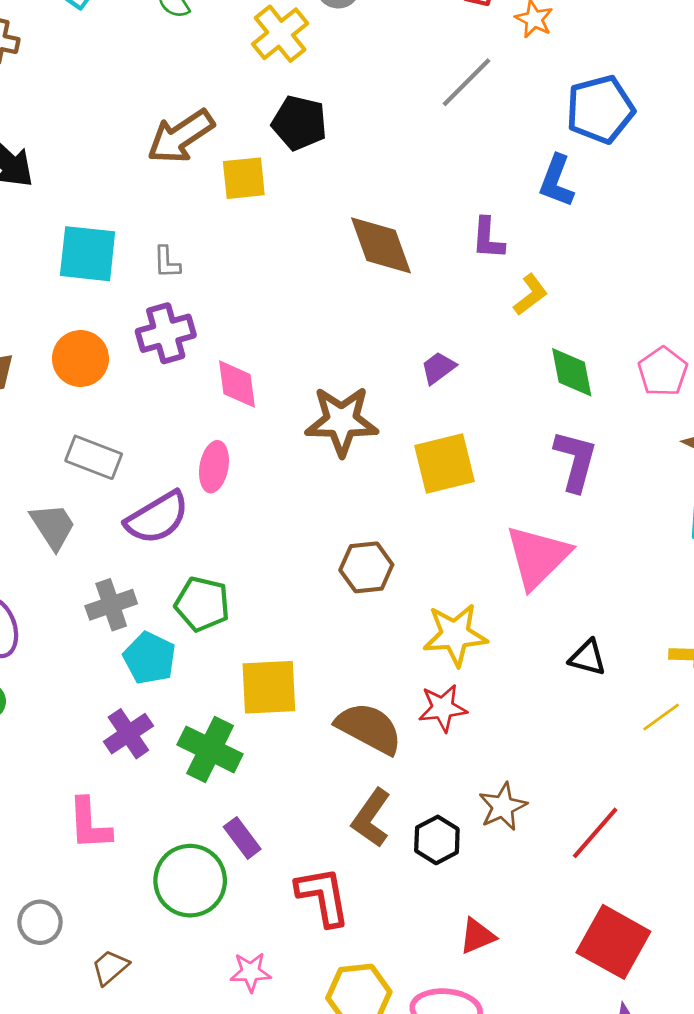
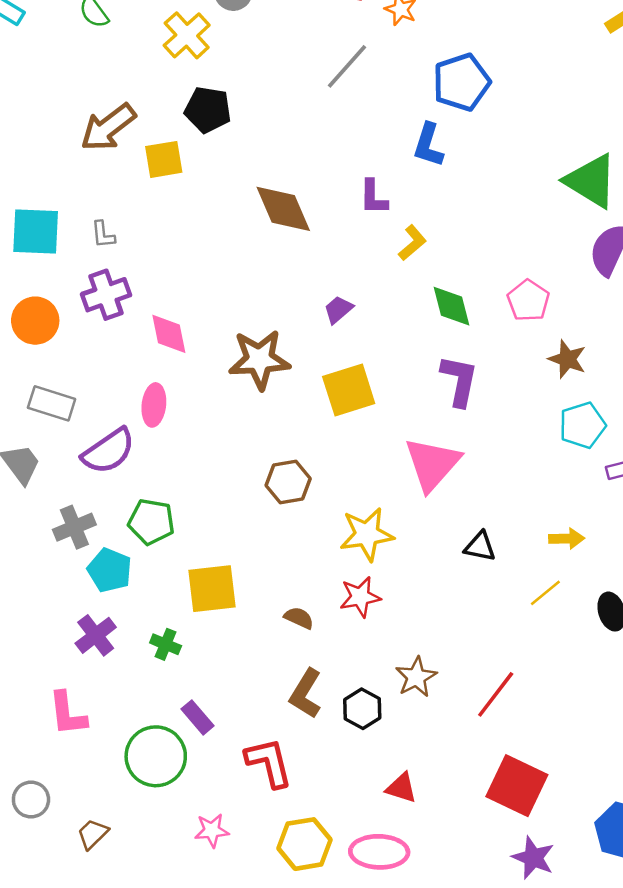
brown semicircle: (369, 728) -> (299, 618), size x0.5
green cross: (210, 749) -> (166, 644), size x0.6
red triangle: (477, 936) -> (401, 788), turned 44

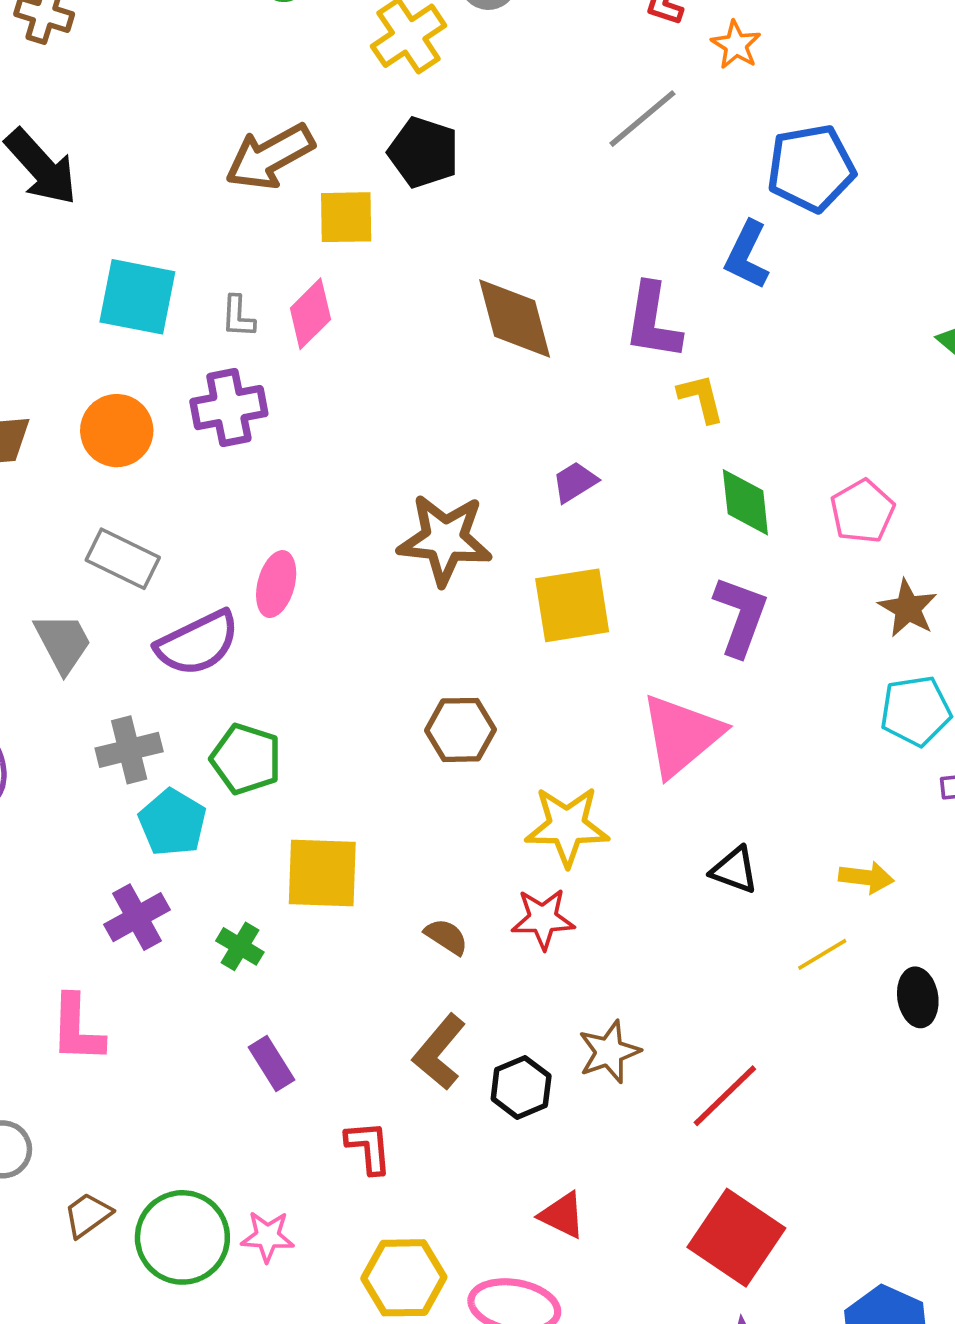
purple L-shape: (373, 197) -> (653, 321), size x1.4
yellow L-shape: (412, 243) -> (701, 398), turned -72
pink diamond: (169, 334) -> (310, 314), moved, turned 48
green circle: (156, 756) -> (182, 1237), moved
red L-shape: (269, 763) -> (369, 1147), size x0.7

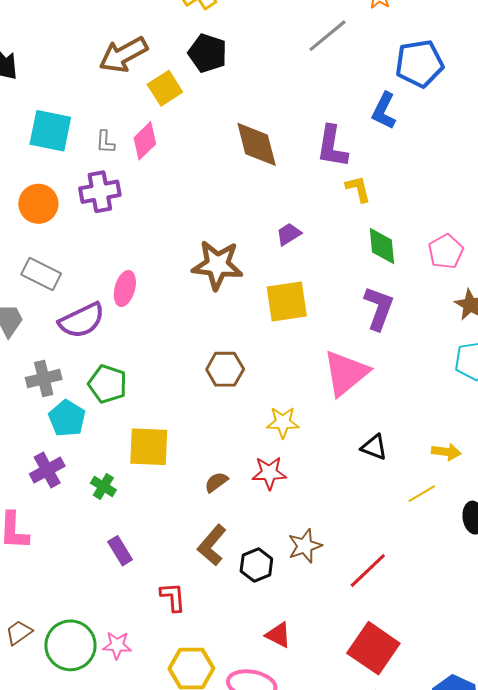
yellow square: (346, 217) -> (165, 88), turned -32
yellow star: (567, 826) -> (283, 422), size x0.7
brown semicircle: (446, 937) -> (216, 482), turned -70

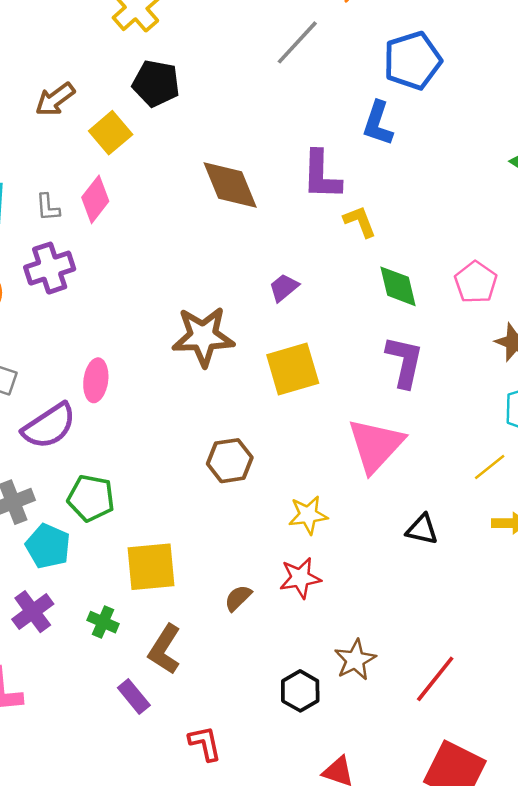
brown arrow: (123, 55) -> (55, 99), size x0.7
yellow line: (422, 494) -> (490, 467), moved
brown L-shape: (212, 545) -> (165, 649), moved

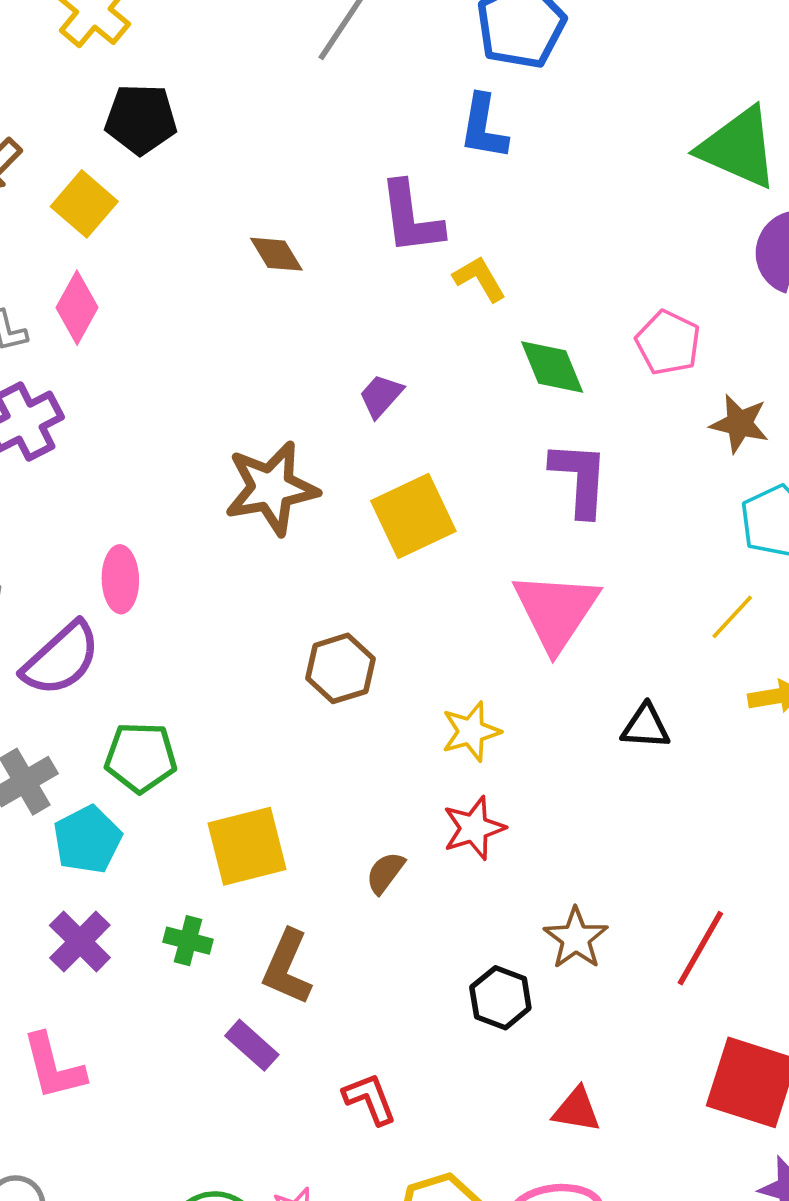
brown diamond: (230, 185) -> (276, 254), size x0.6
cyan pentagon: (48, 546) -> (87, 840), turned 30

